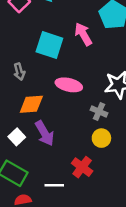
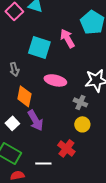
orange diamond: (31, 104) -> (24, 96), turned -75

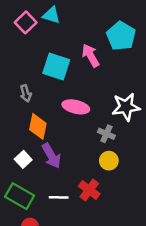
white line: (43, 163) -> (59, 197), moved

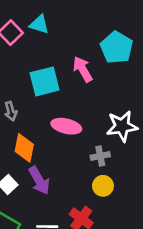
cyan square: (56, 66) -> (45, 81), turned -32
gray cross: (106, 134) -> (100, 156), turned -35

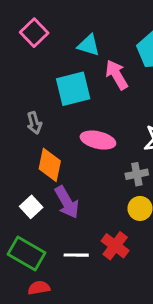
cyan triangle: (39, 24) -> (89, 45), moved

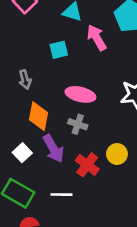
cyan square: (73, 89) -> (59, 50), size x0.6
gray cross: (137, 174) -> (78, 124), moved, turned 30
red cross: (115, 246) -> (87, 165), moved

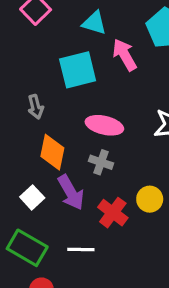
cyan square: (59, 50) -> (78, 70), size x1.6

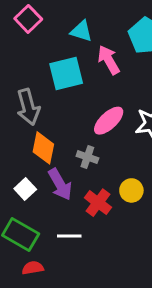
gray arrow: (36, 107) -> (28, 107), size x1.6
pink ellipse: (104, 125) -> (109, 121), moved, turned -56

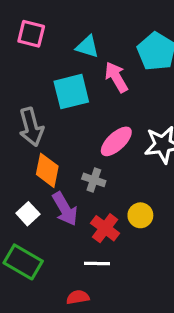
pink square: (28, 19) -> (31, 34), turned -32
white line: (69, 236) -> (97, 264), moved
red semicircle: (33, 268) -> (78, 297), moved

